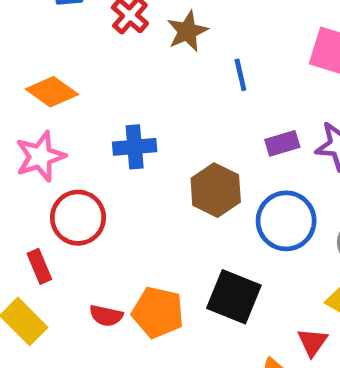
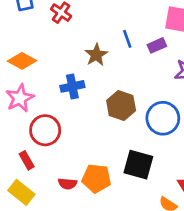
brown star: (187, 31) -> (96, 55), moved
purple rectangle: (282, 143) -> (157, 45), moved

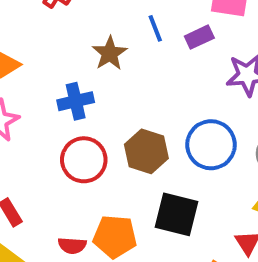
brown hexagon: (121, 106) -> (146, 151), moved
red circle: (45, 130) -> (84, 160), moved

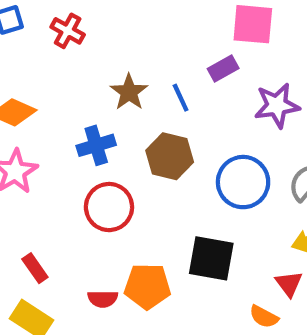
blue line: (155, 28) -> (181, 98), moved
brown hexagon: (146, 151) -> (170, 156), moved

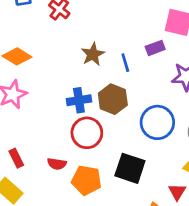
blue cross: (96, 145) -> (79, 100), moved
red circle: (109, 207) -> (87, 133), moved
red semicircle: (103, 299) -> (57, 164), moved

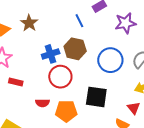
brown star: (93, 54) -> (29, 23), moved
red rectangle: (16, 158) -> (16, 82), moved, turned -40

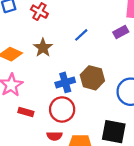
blue line: (79, 21) -> (81, 35), moved, turned 72
red circle: (60, 77) -> (62, 109), moved

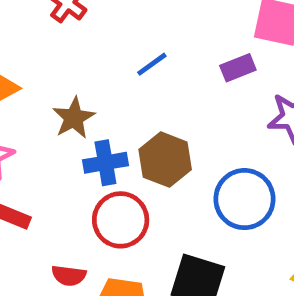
brown star: (43, 48) -> (74, 118), moved
red circle: (62, 109) -> (121, 220), moved

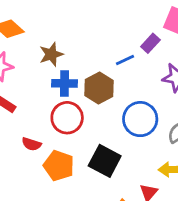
blue line: (152, 64) -> (125, 60), moved
purple rectangle: (238, 68) -> (150, 43), turned -36

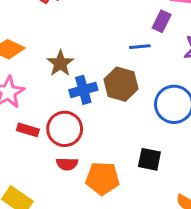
blue line: (125, 60) -> (140, 47), turned 36
red circle: (67, 118) -> (65, 129), moved
black square: (105, 161) -> (149, 159), size x0.7

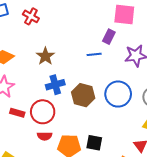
brown star: (60, 63) -> (45, 56), moved
brown hexagon: (121, 84) -> (83, 95), moved
black square: (149, 159) -> (94, 143), moved

